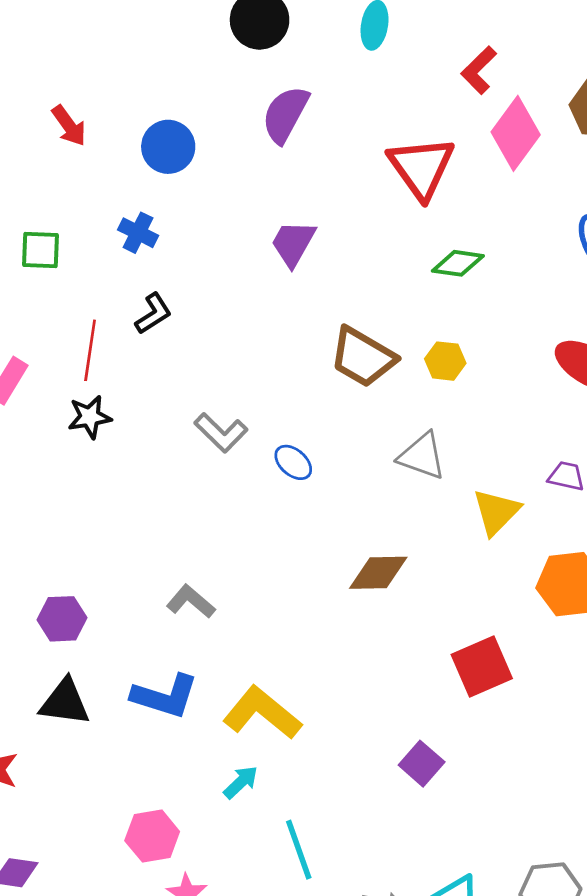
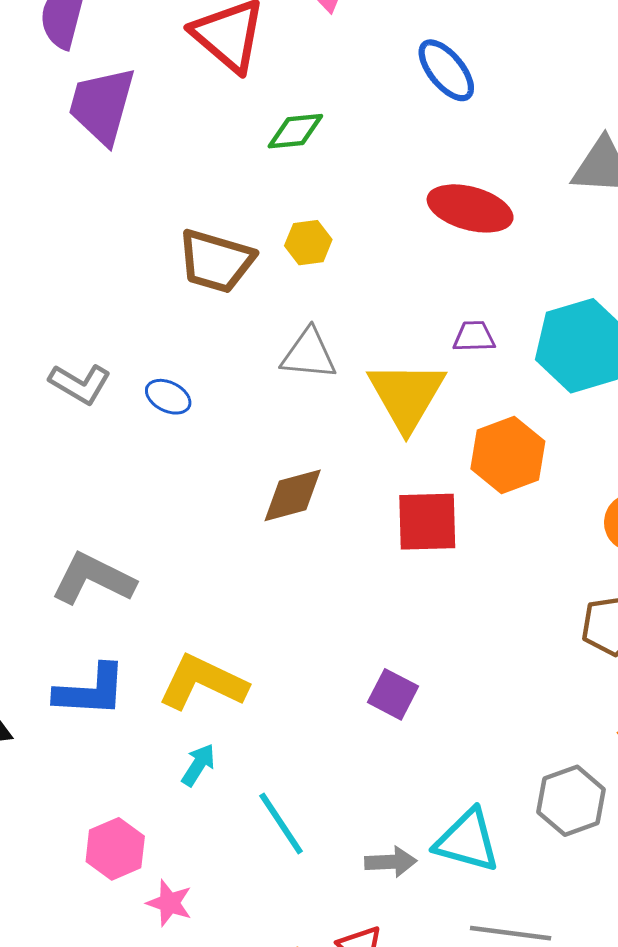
purple trapezoid: (293, 243) -> (102, 105), moved, size x1.4
yellow triangle: (496, 512) -> (407, 395), size x1.4
gray L-shape: (191, 602) -> (93, 579), size x1.5
red square: (482, 667) -> (427, 522), moved, turned 36

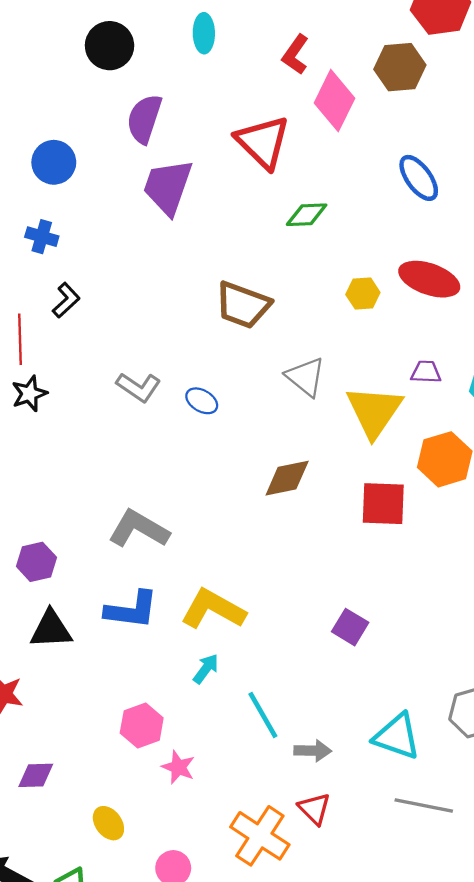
yellow hexagon: (308, 243) -> (363, 294), moved
gray triangle: (309, 354) -> (306, 377), turned 30
gray arrow: (391, 862) -> (313, 751), moved

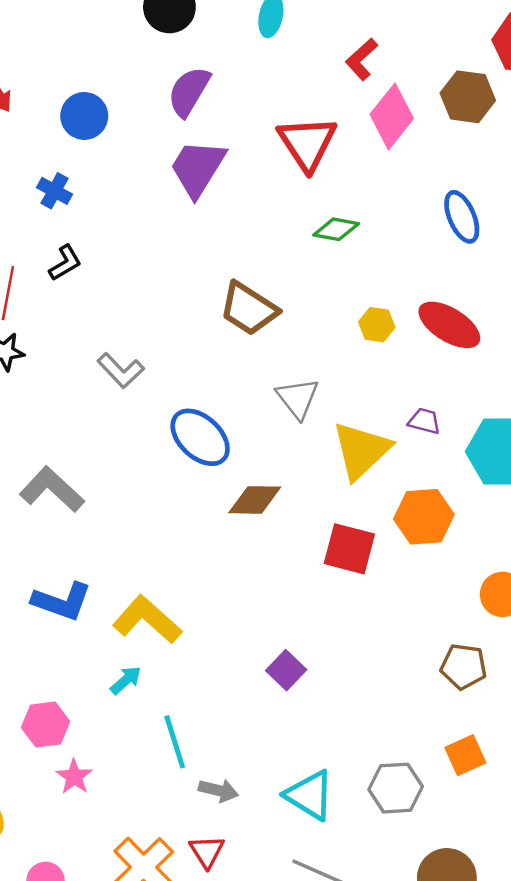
blue ellipse: (202, 401) -> (200, 437), moved, size x1.8
gray L-shape: (139, 529) -> (52, 489), moved

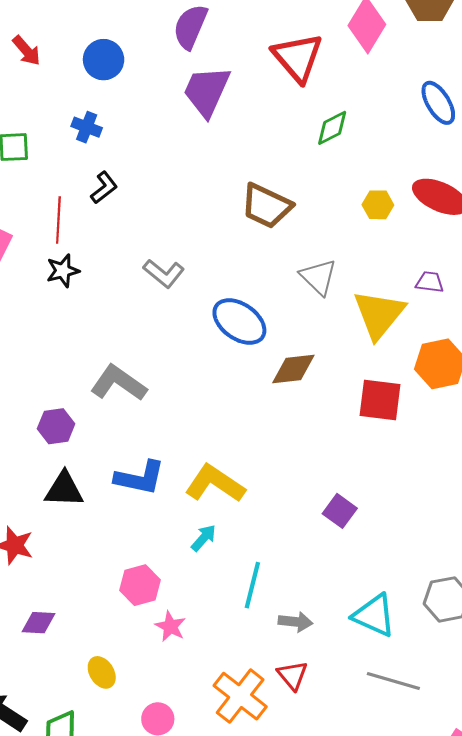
green diamond: (336, 229) -> (332, 128), turned -30
cyan line: (175, 742) -> (252, 585), turned 39

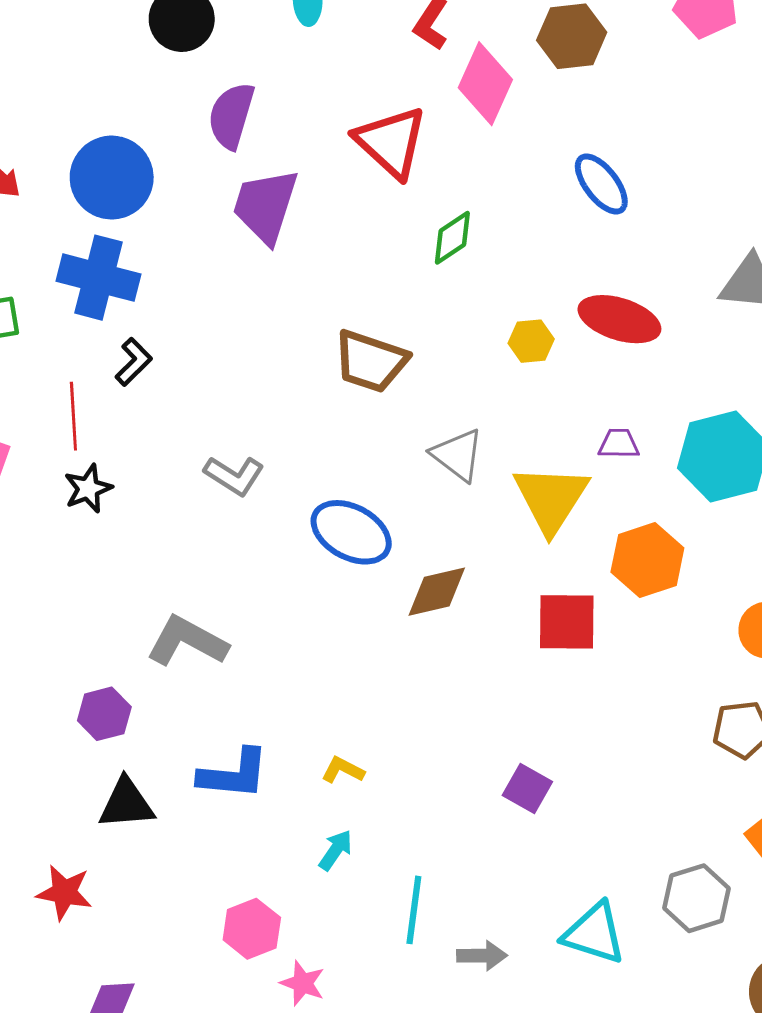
blue circle: (104, 60) -> (112, 178), size x1.4
blue cross: (87, 127) -> (99, 278), size x1.8
yellow L-shape: (215, 484) -> (343, 770), size x0.5

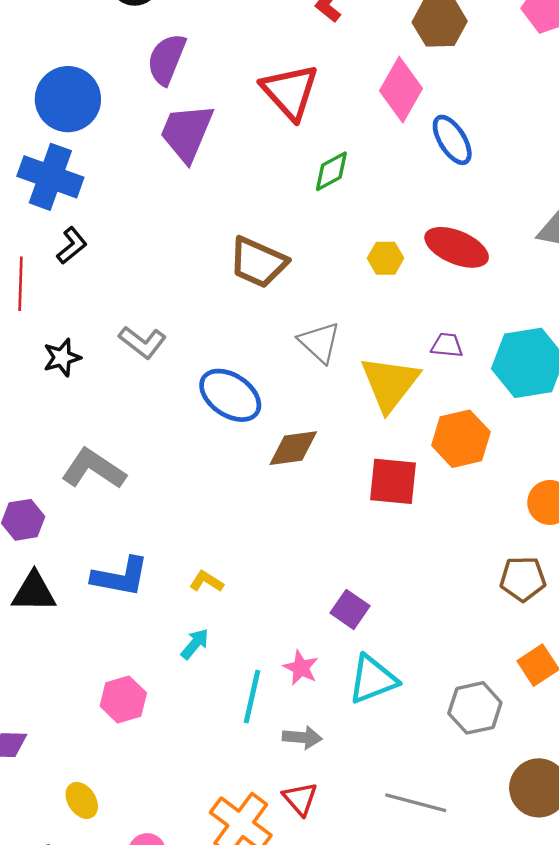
pink diamond: (485, 84) -> (401, 90), moved
black star: (88, 488) -> (62, 358), moved
cyan triangle: (594, 933) -> (373, 679), moved, turned -44
pink star: (303, 983) -> (301, 668), moved

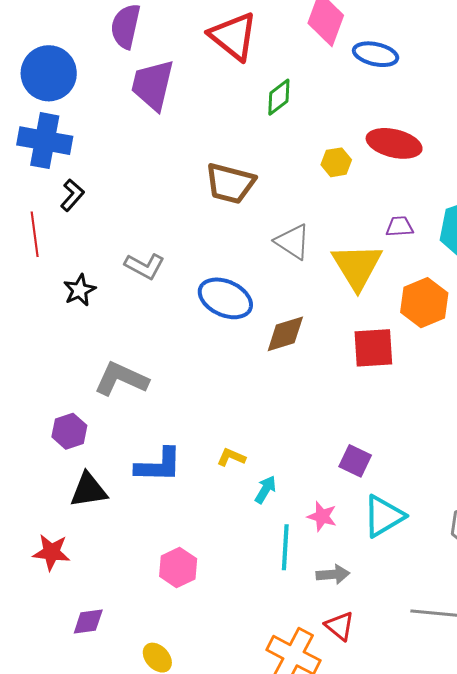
blue ellipse: (452, 140) -> (376, 54), turned -36
cyan arrow: (195, 644) -> (265, 490), moved

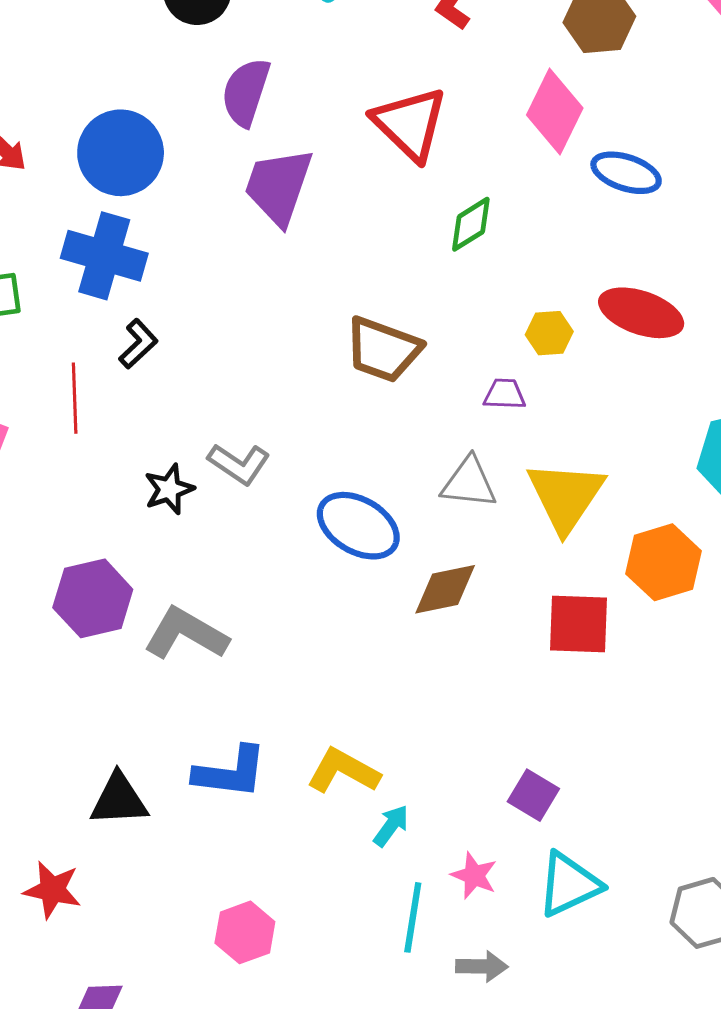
purple trapezoid: (400, 227) -> (505, 394), moved
gray triangle: (293, 242) -> (469, 483), moved, turned -33
black star: (79, 290) -> (169, 489), moved
purple hexagon: (69, 431) -> (93, 598), moved, size x1.4
yellow L-shape: (231, 457) -> (343, 771), size x1.6

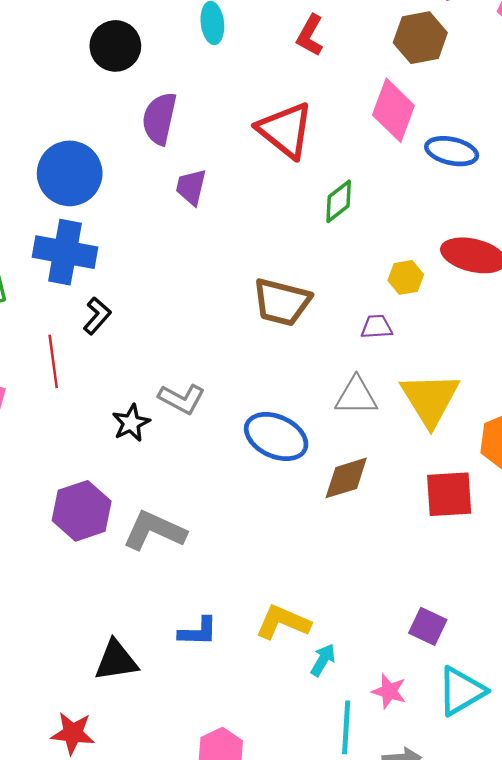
purple trapezoid: (279, 186) -> (191, 187), size x0.6
blue L-shape: (230, 772) -> (198, 632), size x0.7

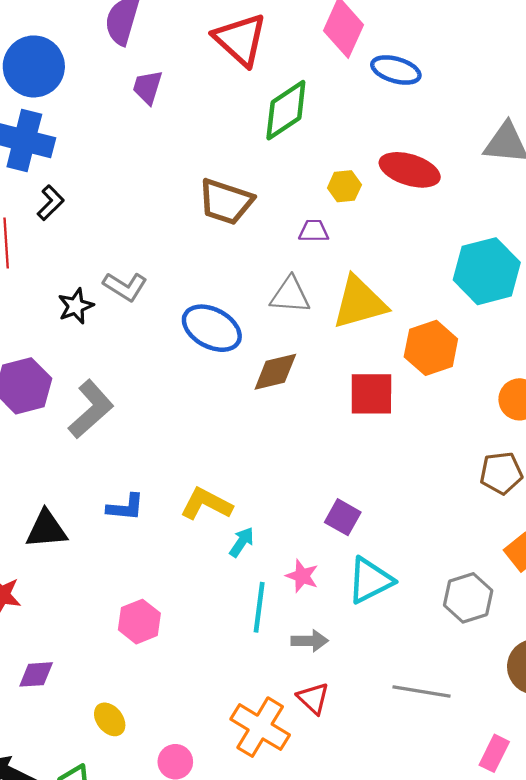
green diamond: (339, 201) -> (286, 110), size x1.5
yellow triangle: (430, 399) -> (360, 303), turned 42
gray L-shape: (154, 531) -> (91, 409), turned 110

